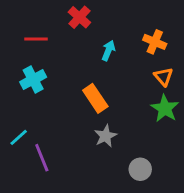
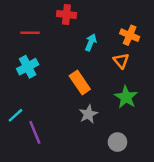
red cross: (79, 17) -> (66, 14), turned -36
orange triangle: (163, 77) -> (121, 61), moved
green star: (165, 108) -> (126, 97), moved

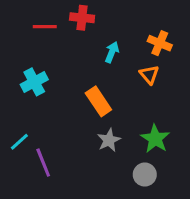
red line: (30, 33) -> (45, 27), moved
green star: (126, 97) -> (155, 139), moved

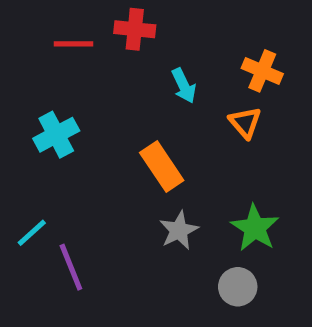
cyan arrow: (112, 52) -> (184, 86), turned 132

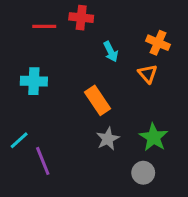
cyan cross: (56, 135) -> (34, 81), turned 30

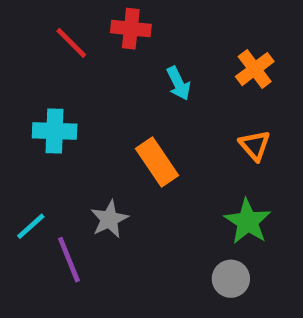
red line: (44, 26) -> (71, 43), turned 45
orange cross: (158, 43) -> (255, 69), turned 30
orange triangle: (148, 74) -> (255, 145), moved
gray star: (108, 139) -> (109, 219), moved

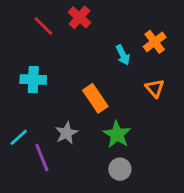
red cross: (131, 29) -> (79, 17), turned 35
cyan arrow: (178, 83) -> (123, 55), moved
green star: (248, 222) -> (117, 134), moved
gray circle: (231, 279) -> (120, 169), moved

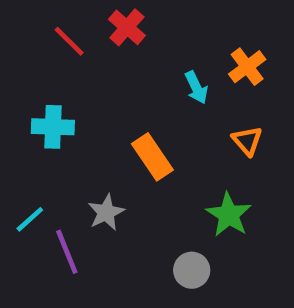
green star: (117, 134) -> (229, 215), moved

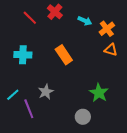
cyan arrow: (196, 88) -> (85, 21), moved, turned -40
orange triangle: (247, 141) -> (111, 50), moved, turned -32
orange rectangle: (152, 157) -> (64, 55), moved

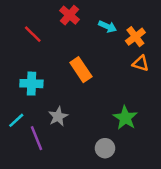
red line: (30, 18) -> (33, 34), moved
cyan cross: (23, 55) -> (31, 84), moved

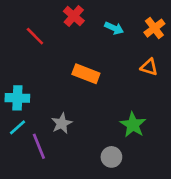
orange cross: (135, 37) -> (154, 28), moved
orange rectangle: (81, 70) -> (86, 74), turned -35
cyan cross: (31, 84) -> (17, 98), moved

